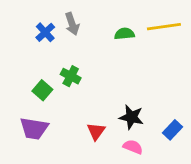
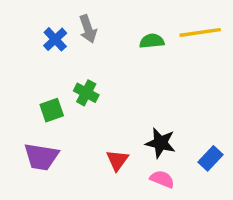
green square: (42, 90) -> (52, 110), turned 30

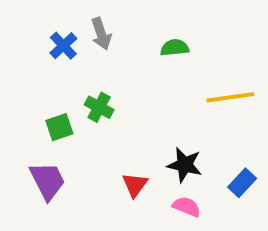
yellow line: (200, 32) -> (230, 97), moved
purple trapezoid: (41, 157) -> (47, 181), turned -126

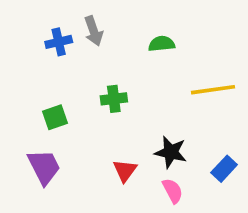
blue cross: (63, 46) -> (59, 42), turned 30
green cross: (99, 107) -> (114, 99), moved, turned -35
pink semicircle: (187, 207) -> (173, 191), turned 40

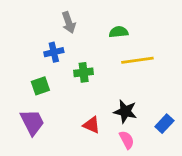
blue cross: (59, 42) -> (54, 52), moved
yellow line: (213, 90) -> (137, 60), moved
red triangle: (125, 171) -> (92, 125), turned -42

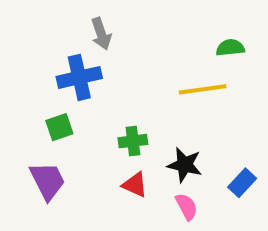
green semicircle: (119, 32) -> (230, 48), moved
blue cross: (54, 52) -> (79, 77), size x1.5
green cross: (84, 72) -> (133, 141), moved

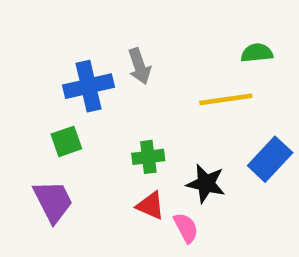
gray arrow: (101, 34) -> (139, 66), moved
blue rectangle: (242, 183) -> (270, 159), moved, size x1.4
pink semicircle: (187, 207) -> (186, 228), moved

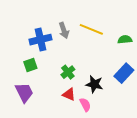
green semicircle: (257, 53) -> (125, 40), moved
yellow line: (226, 99) -> (91, 29), moved, turned 30
green cross: (148, 157) -> (68, 72), turned -32

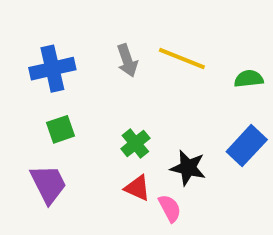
blue cross: (41, 40) -> (52, 69), moved

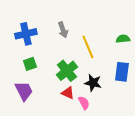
yellow line: (182, 58) -> (88, 47), moved, turned 45
green cross: (135, 144) -> (67, 71), size x1.5
blue rectangle: (247, 146) -> (122, 72), turned -36

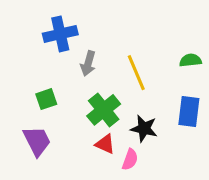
gray arrow: (63, 30) -> (88, 63), moved, turned 35
blue cross: (26, 34) -> (60, 34), moved
pink semicircle: (84, 103) -> (130, 160), turned 48

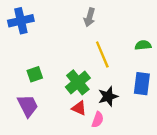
blue cross: (60, 34) -> (21, 21), moved
gray arrow: (88, 63) -> (89, 17), moved
black star: (144, 129) -> (108, 96), turned -30

